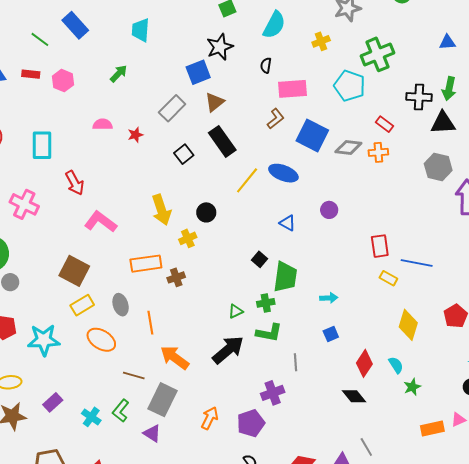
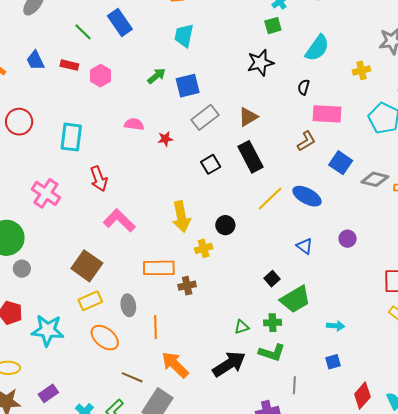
blue square: (198, 72) -> (188, 86), moved
blue square: (312, 136) -> (341, 163), size x0.7
green trapezoid: (285, 277) -> (295, 299), turned 44

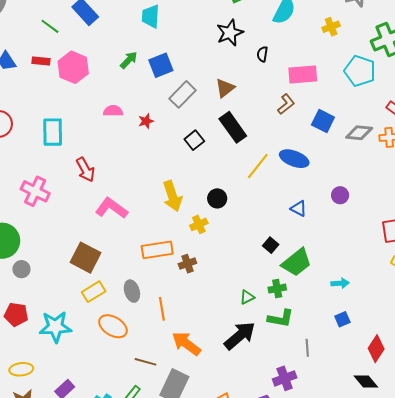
pink hexagon: (101, 76) -> (73, 67), size x1.4
black semicircle: (304, 87) -> (262, 54), moved

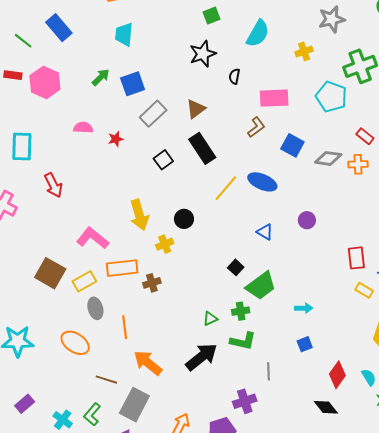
pink L-shape: (111, 208) -> (93, 238), moved
yellow rectangle: (94, 292) -> (84, 281), moved

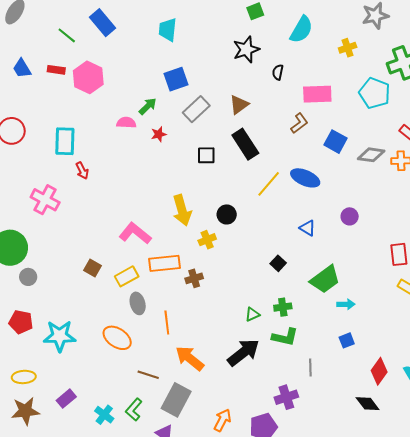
green arrow: (101, 77) -> (148, 106), moved
black square: (163, 160) -> (206, 155), turned 36
red arrow: (53, 185) -> (82, 171), moved, size x0.7
brown square: (50, 273) -> (93, 268), size x0.6
green trapezoid: (261, 286) -> (325, 279), moved

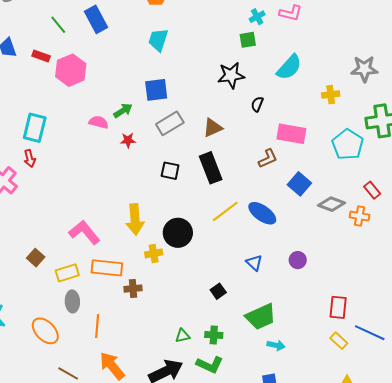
red arrow: (82, 171) -> (30, 158), moved
black circle: (227, 214) -> (178, 233), size x1.5

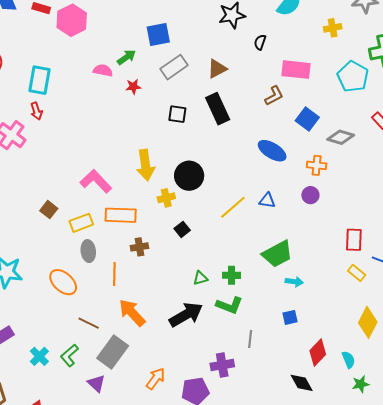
yellow line: (225, 211) -> (233, 207), moved
orange cross: (359, 216) -> (317, 165), moved
blue triangle: (254, 263) -> (267, 201), turned -30
brown cross: (133, 289) -> (139, 247), moved
black square: (218, 291) -> (182, 229), moved

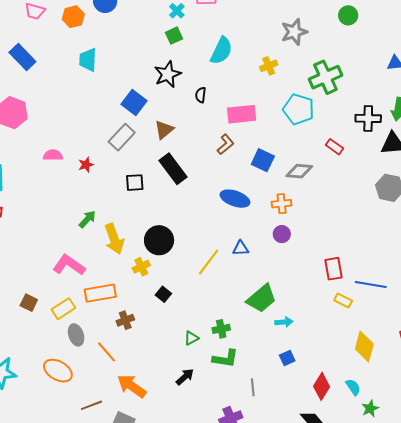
blue square: (158, 34) -> (134, 102), moved, turned -30
green arrow: (126, 57) -> (87, 219), moved
orange line: (114, 274) -> (106, 352), turned -30
black arrow: (186, 315) -> (185, 377), size x0.6
brown line: (89, 323) -> (91, 405), turned -35

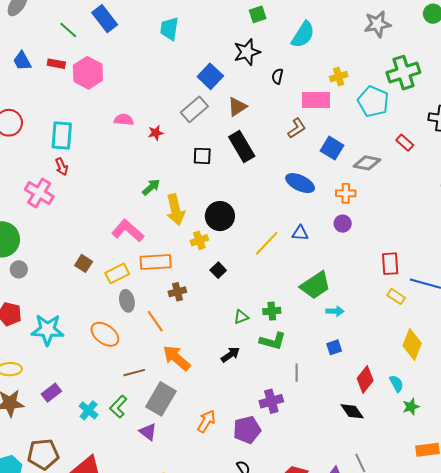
yellow cross: (269, 66) -> (339, 77), moved

